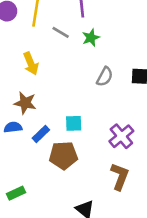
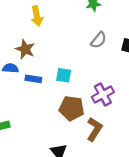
blue rectangle: (41, 134) -> (33, 79), turned 42
brown pentagon: (63, 155) -> (72, 108), moved

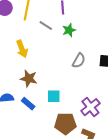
brown star: (25, 49) -> (29, 79), moved
blue rectangle: (33, 79) -> (28, 104), turned 40

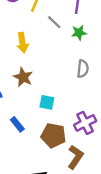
gray semicircle: (79, 61) -> (83, 69), turned -35
blue rectangle: (28, 104) -> (17, 124), moved

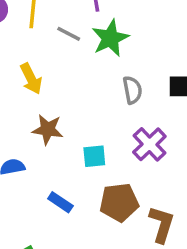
green star: (79, 33) -> (110, 38), size x1.5
purple cross: (85, 123) -> (149, 144), moved

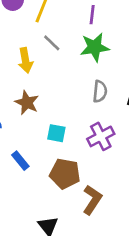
gray line: (69, 34) -> (52, 43), moved

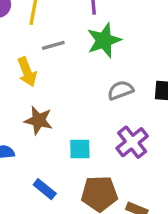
gray line: (52, 43) -> (53, 45), turned -48
gray semicircle: (100, 91) -> (120, 90), turned -105

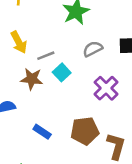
gray line: (53, 45) -> (46, 56), moved
cyan square: (80, 149) -> (62, 72), moved, turned -36

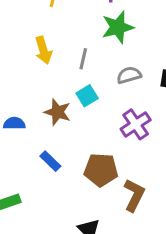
gray line: (46, 56) -> (83, 59), moved, turned -66
brown star: (32, 79) -> (58, 112), moved

